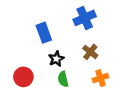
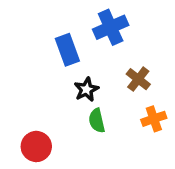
blue cross: (85, 18) -> (111, 27), moved
red circle: (23, 77) -> (36, 146), moved

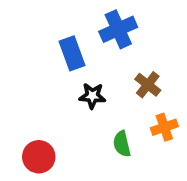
black star: (86, 89) -> (92, 96), turned 30
green semicircle: (97, 121) -> (122, 144), moved

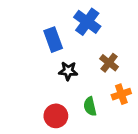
blue cross: (118, 29) -> (87, 22), turned -30
red circle: (39, 157) -> (56, 116), moved

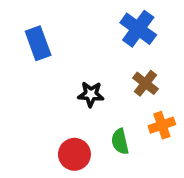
blue cross: (87, 22) -> (138, 29), moved
blue rectangle: (53, 40) -> (38, 43), moved

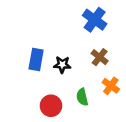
blue rectangle: (38, 43) -> (36, 60), moved, turned 30
orange cross: (162, 125) -> (111, 86), turned -35

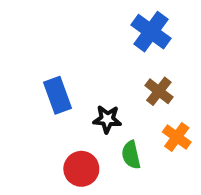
blue rectangle: (36, 60) -> (57, 95), turned -30
black star: (62, 65) -> (107, 119), moved

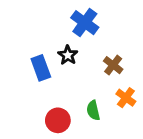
blue cross: (151, 32) -> (85, 23), moved
black star: (107, 119) -> (68, 55), moved, turned 30

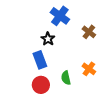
brown cross: (113, 65) -> (89, 32), moved
blue rectangle: (41, 68) -> (40, 60), moved

